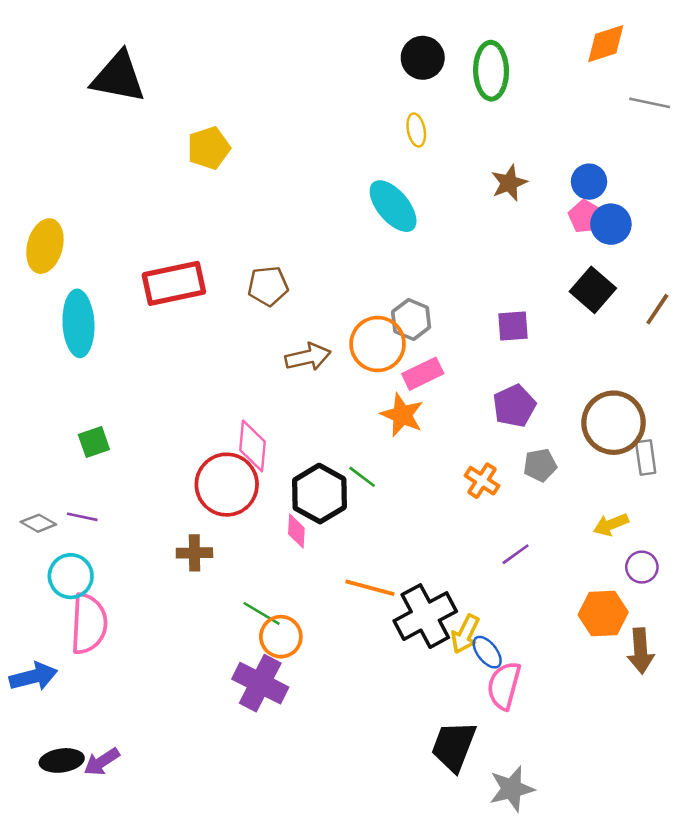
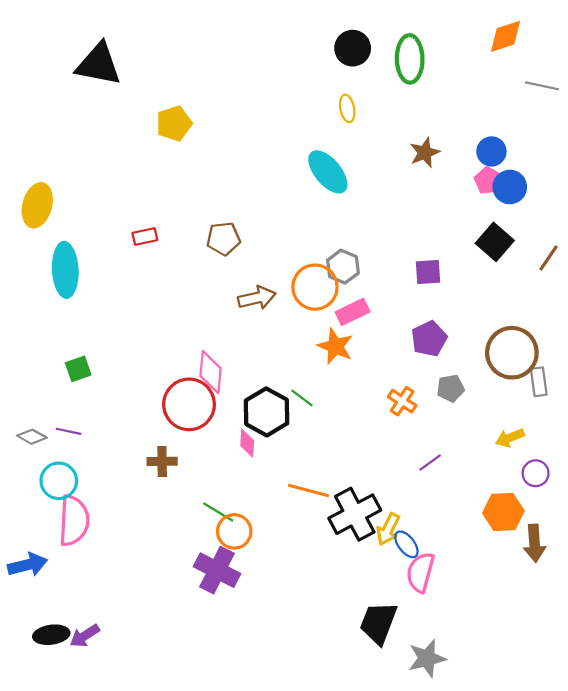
red rectangle: (174, 283) -> (145, 236), size x0.5

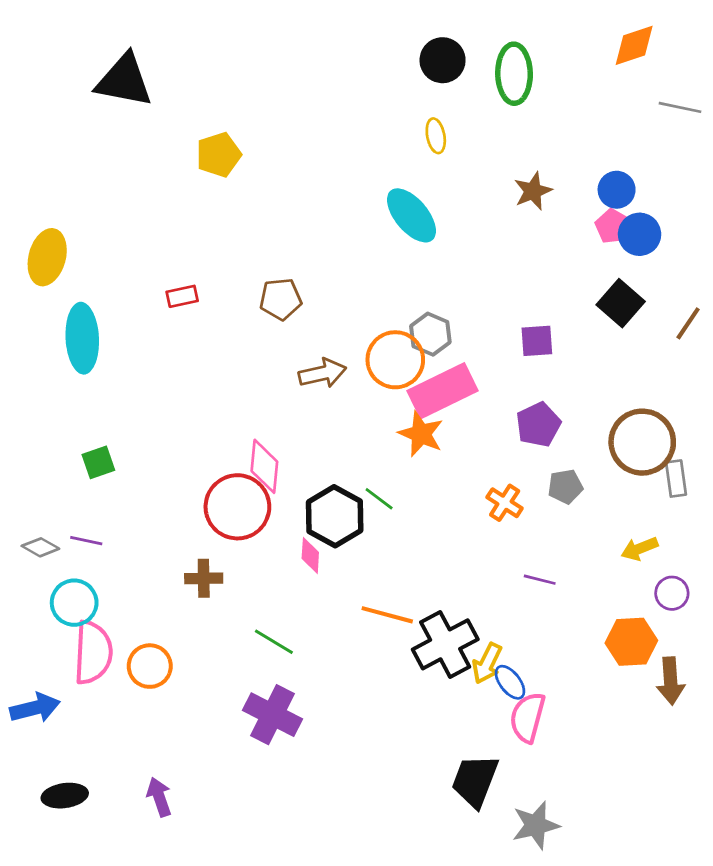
pink rectangle: (353, 312) -> (443, 391), size x1.6
purple line: (430, 463) -> (540, 580), turned 50
orange circle: (234, 531) -> (150, 666), moved
purple arrow: (85, 636) -> (159, 797), moved, turned 104

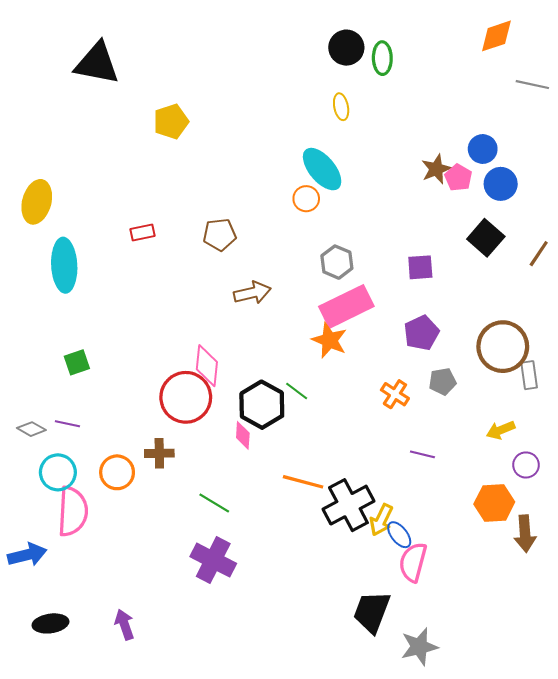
green ellipse: (514, 74) -> (382, 58), moved, size x0.7
brown star: (533, 191) -> (436, 169), moved
pink pentagon: (613, 226) -> (458, 178), moved
orange circle: (395, 360) -> (306, 199), moved, size x0.6
orange circle: (150, 666) -> (117, 472), moved

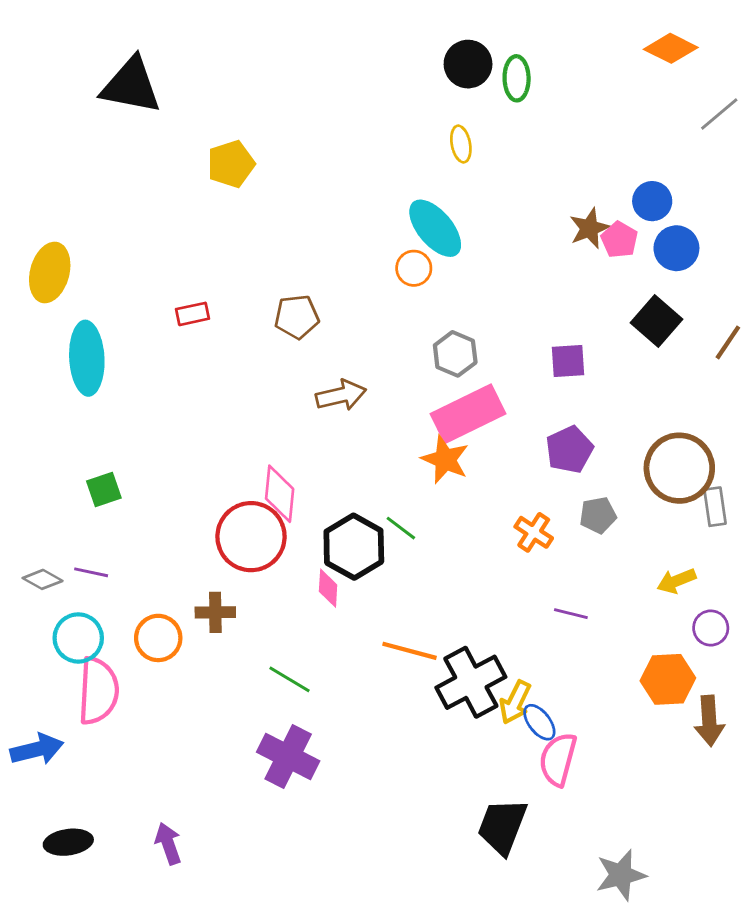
orange diamond: (496, 36) -> (671, 48), turned 45
gray line: (532, 85) -> (719, 114), turned -52
gray star: (419, 647) -> (621, 875), moved

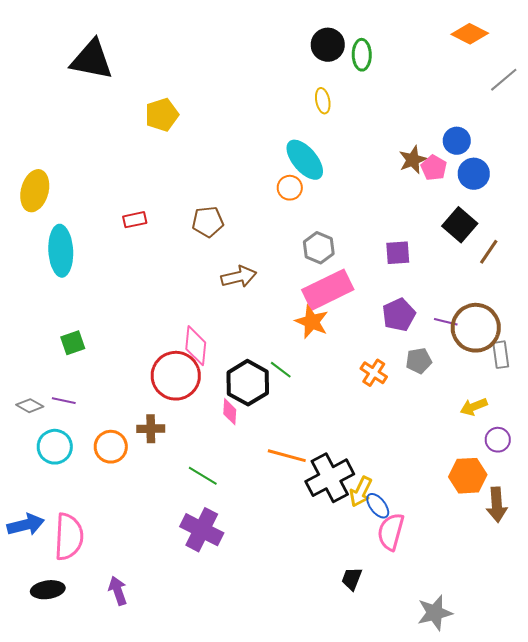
brown line: (728, 342) -> (489, 252), moved
purple line: (571, 614) -> (446, 322), moved
pink semicircle: (98, 691) -> (69, 537), moved
black trapezoid: (502, 826) -> (352, 579), size x0.6

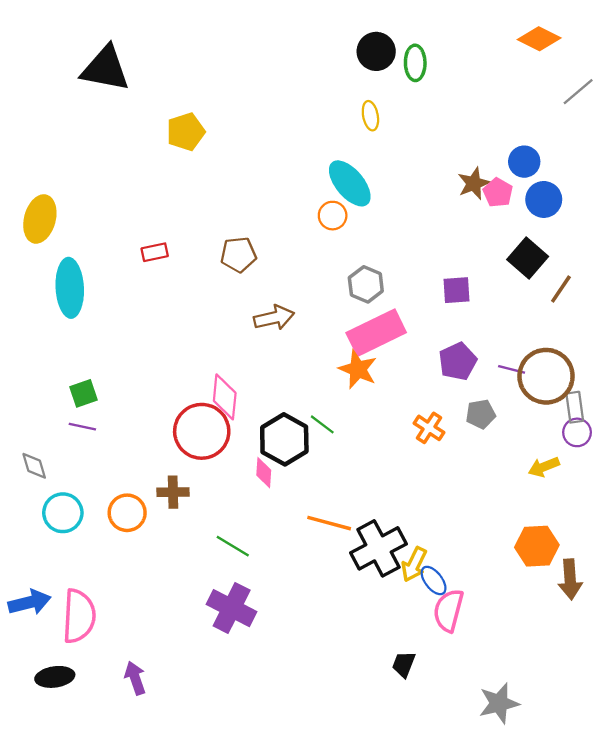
purple line: (64, 401) -> (82, 427), moved
gray diamond: (30, 406) -> (34, 466), turned 44
purple circle: (498, 440) -> (577, 432), moved

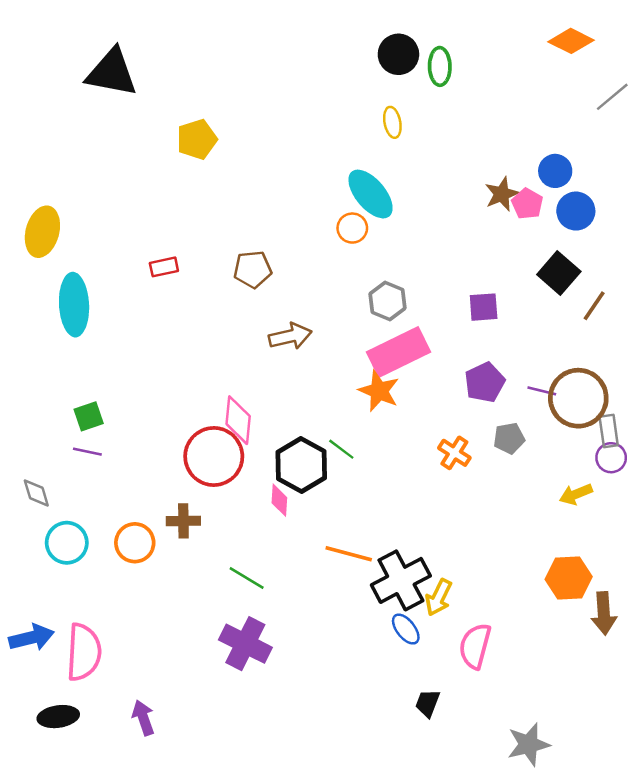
blue ellipse: (434, 581) -> (406, 629), moved

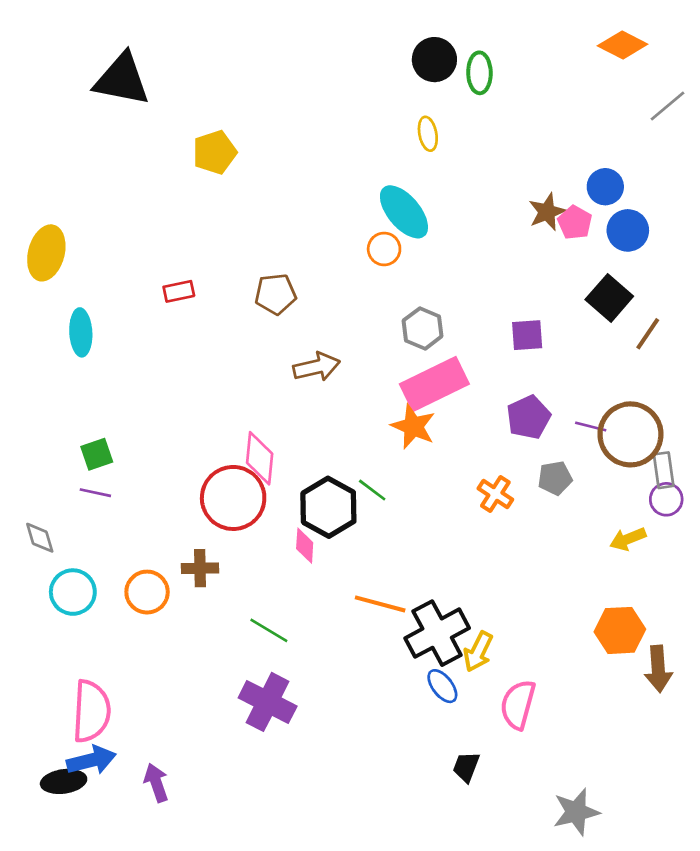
cyan ellipse: (74, 305) -> (81, 332), size x0.7
blue arrow: (32, 638) -> (91, 760), moved

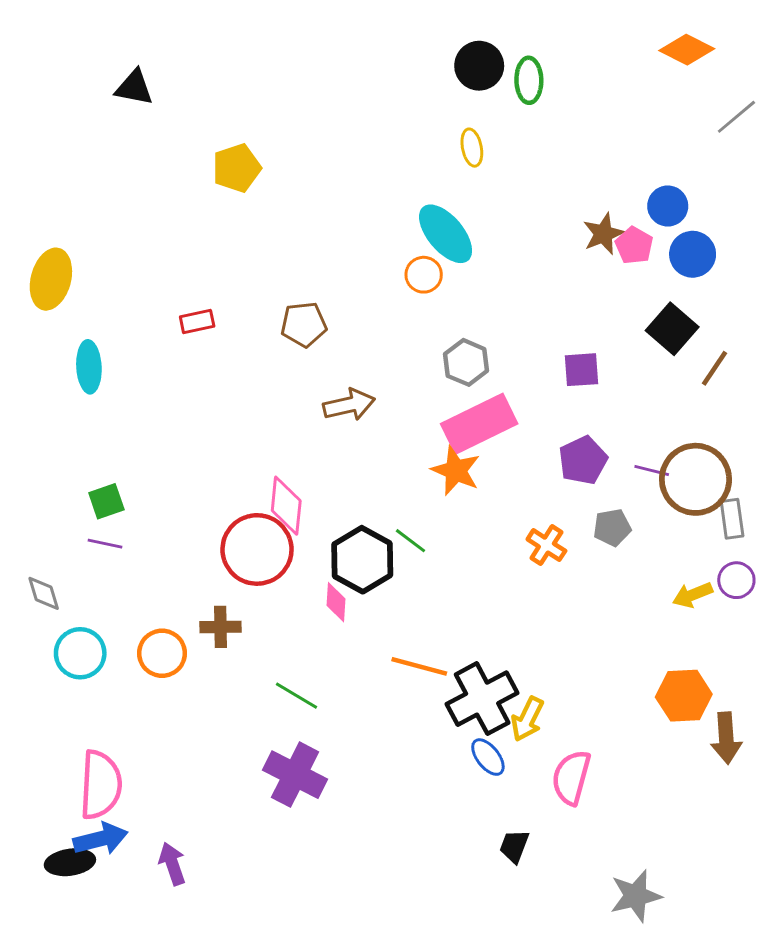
black triangle: (122, 79) -> (134, 88), size x0.6
purple circle: (666, 499) -> (736, 580), moved

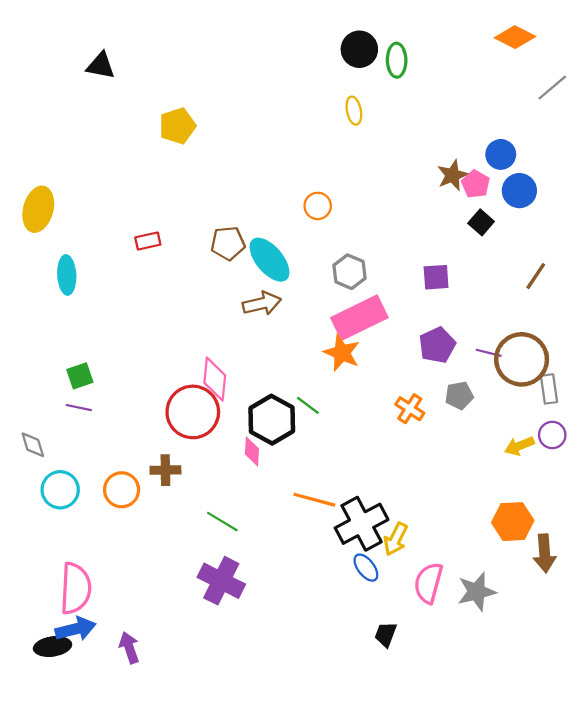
cyan ellipse: (446, 234) -> (269, 260), moved
black square: (672, 329) -> (481, 222), moved, size x0.7
gray star: (636, 896) -> (477, 592), moved

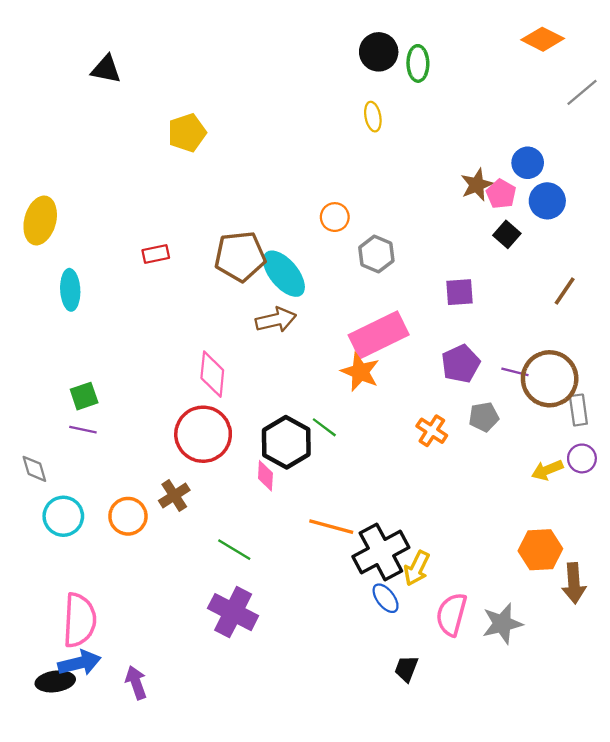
brown pentagon: (228, 243) -> (240, 256), size x1.4
gray hexagon: (350, 272) -> (376, 254), moved
pink diamond: (215, 379) -> (212, 374), moved
brown cross: (165, 470) -> (174, 495), turned -32

